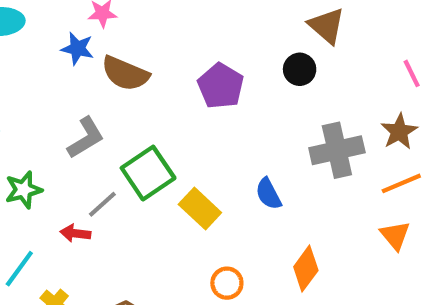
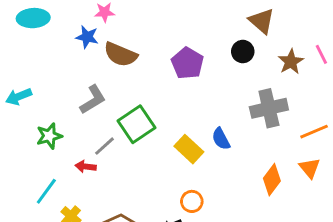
brown star: (399, 132) -> (291, 62), moved
yellow rectangle: (200, 208) -> (189, 149), moved
orange diamond: (306, 269) -> (272, 180), moved

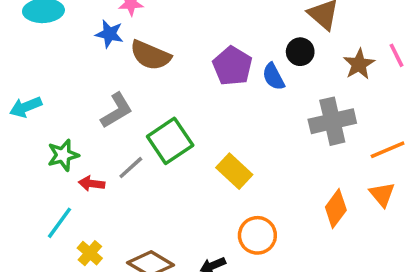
blue semicircle: (221, 139) -> (273, 77), moved
red arrow: (86, 166) -> (92, 184), moved
orange circle: (192, 201) -> (257, 235), moved, size x1.4

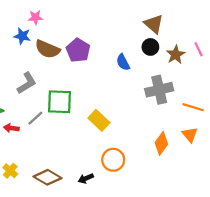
black circle: (300, 52) -> (150, 47), moved
purple pentagon: (232, 66) -> (78, 50), moved
green square: (170, 141) -> (60, 102), turned 36
orange line: (388, 150) -> (193, 107), turned 40

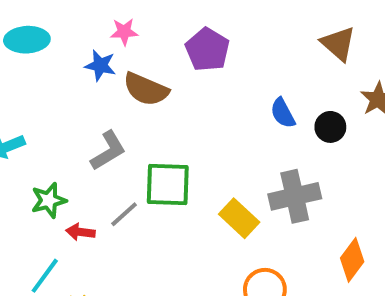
black circle: (150, 47) -> (330, 127), moved
purple pentagon: (78, 50) -> (207, 50), moved
gray cross: (159, 90) -> (295, 196), moved

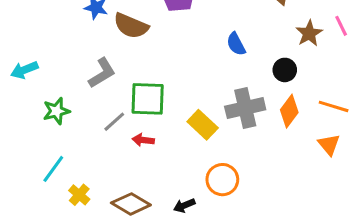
black circle: (330, 127) -> (285, 70), moved
red arrow: (80, 232) -> (143, 140), moved
orange diamond: (352, 260) -> (289, 111), moved

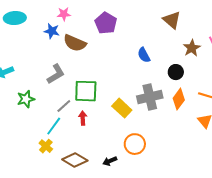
red arrow: (143, 140) -> (83, 118), turned 80
cyan line: (53, 169) -> (54, 126), moved
yellow cross: (79, 195) -> (46, 146), moved

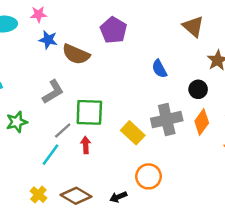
pink star: (64, 14) -> (38, 14), moved
yellow cross: (46, 146) -> (38, 195), moved

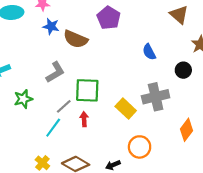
orange diamond: (202, 122) -> (186, 130), moved

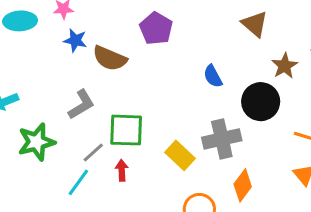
black circle: (183, 70) -> (261, 102), size x1.6
green star: (23, 99) -> (36, 142), size x1.4
orange diamond: (186, 130) -> (243, 185), moved

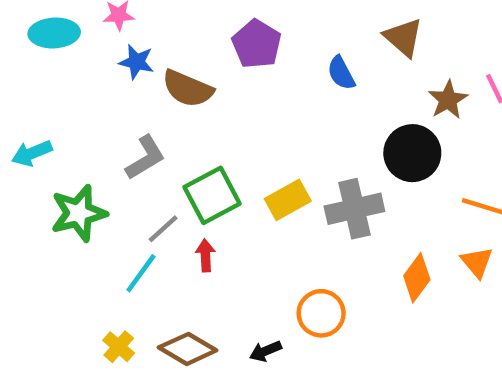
blue semicircle: (213, 76) -> (341, 73), moved
green square: (126, 130) -> (212, 195), turned -30
yellow rectangle: (180, 155) -> (288, 200), moved, turned -72
orange diamond: (243, 185) -> (417, 278), moved

